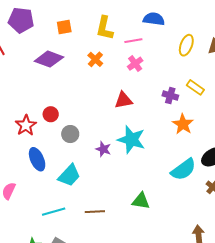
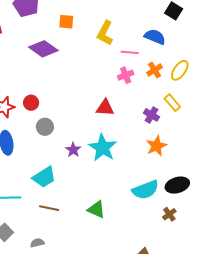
orange cross: (95, 59) -> (155, 70), moved
yellow rectangle: (195, 87) -> (172, 103), moved
cyan trapezoid: (69, 175) -> (44, 177), moved

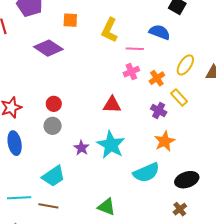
orange cross: (155, 70) -> (157, 78), moved
red circle: (31, 103) -> (54, 104), moved
cyan semicircle: (145, 190) -> (146, 173), moved
brown line: (49, 208) -> (48, 206), moved

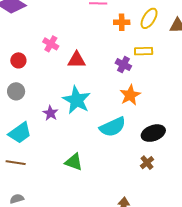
pink cross: (131, 72) -> (51, 44), moved, turned -35
orange cross: (157, 78) -> (122, 22), moved, turned 35
yellow rectangle: (179, 97) -> (144, 51), turned -48
gray circle: (53, 126) -> (16, 91), moved
purple star: (81, 148) -> (50, 113), moved

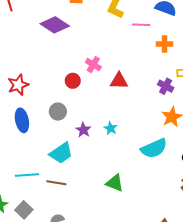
red circle: (18, 60) -> (73, 81), moved
cyan star: (77, 100) -> (111, 128), moved, size x0.5
purple star: (50, 113) -> (83, 130), moved

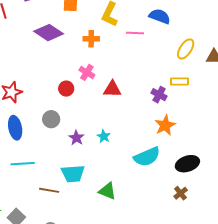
orange cross: (164, 44) -> (91, 39), moved
cyan trapezoid: (61, 153) -> (73, 174), moved, turned 30
cyan line: (27, 175) -> (23, 164), moved

